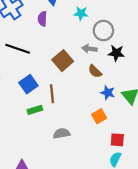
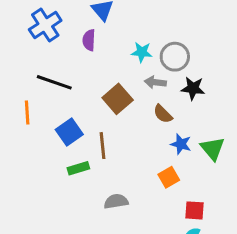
cyan star: (81, 13) -> (142, 52), moved

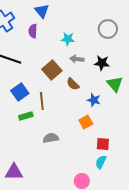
gray circle: (175, 57) -> (108, 29), moved
brown semicircle: (163, 114) -> (73, 84), moved
green triangle: (213, 149) -> (115, 84), moved

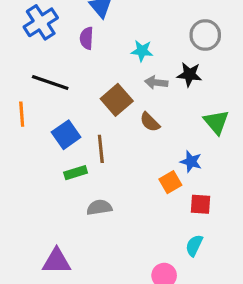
black star: (102, 63) -> (189, 75), moved
blue star: (94, 100) -> (191, 162), moved
gray semicircle: (51, 138) -> (99, 207), moved
red square: (103, 144) -> (200, 204), moved

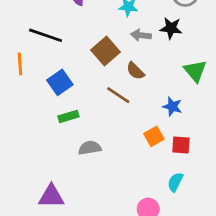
brown line: (101, 149) -> (118, 95), moved, turned -50
orange square: (170, 182) -> (154, 136), moved

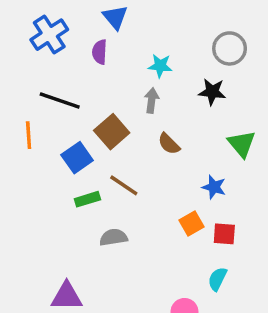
gray arrow: (141, 35) -> (152, 100), moved, turned 90
brown square: (105, 51) -> (112, 132), moved
brown line: (118, 95) -> (124, 185), moved

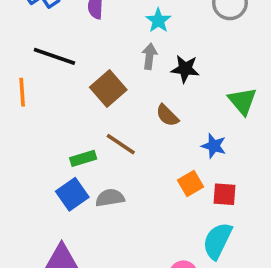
cyan star: (160, 66) -> (158, 20), turned 30
black star: (212, 92) -> (185, 69), moved
brown semicircle: (169, 144) -> (167, 115), moved
blue square: (77, 158) -> (72, 194), moved
cyan semicircle: (217, 279) -> (217, 241), size x1.5

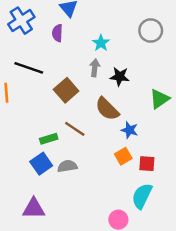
green triangle: (242, 101) -> (159, 99), turned 35
brown semicircle: (167, 115) -> (107, 109), size x1.5
blue star: (214, 146) -> (130, 130), moved

